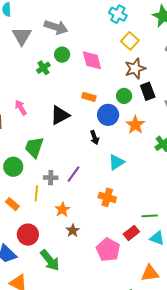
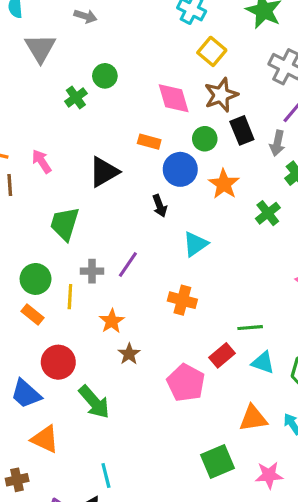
gray arrow: (56, 27) -> (85, 16), moved, size x0.6
pink diamond: (92, 60) -> (174, 98), moved
green circle: (13, 167) -> (36, 279), moved

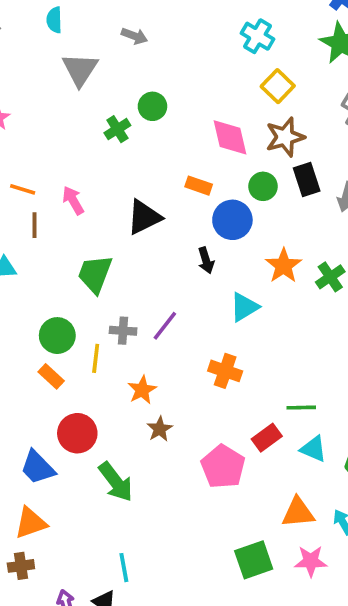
orange star: (224, 184) -> (284, 266), moved
orange triangle: (45, 439) -> (31, 523), moved, turned -48
pink star: (269, 475) -> (311, 561), moved

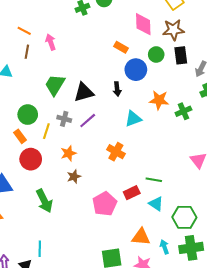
black triangle: (144, 217) -> (84, 92), moved
orange star: (284, 266) -> (159, 100), turned 30
red circle: (77, 433) -> (31, 159), moved

